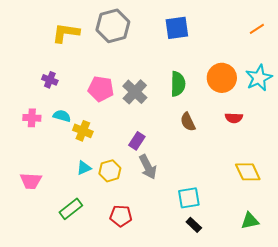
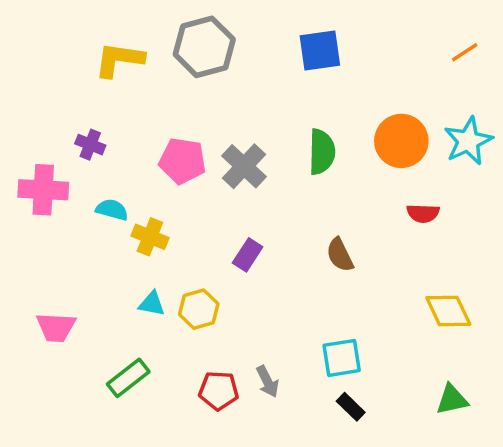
pink cross: (32, 118) -> (43, 190), moved, size x1.5
brown semicircle: (188, 122) -> (340, 255), moved
gray arrow: (148, 167) -> (267, 381), moved, size x0.7
cyan triangle: (84, 168) -> (152, 304), turned 35

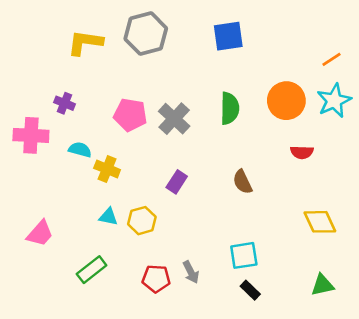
orange line: (465, 52) -> (332, 59), moved
pink trapezoid: (56, 327) -> (40, 233), turned -52

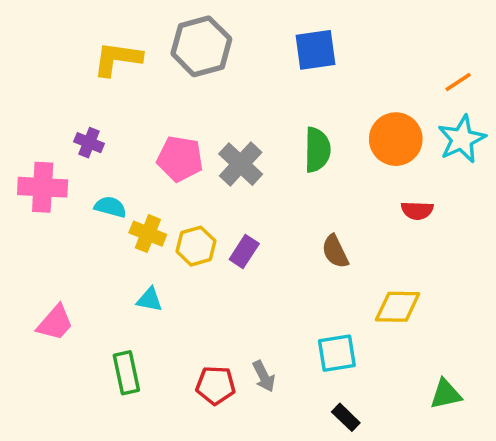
yellow hexagon: (142, 221) -> (196, 246), moved
yellow diamond: (320, 222) -> (398, 307), moved, turned -64
green rectangle: (92, 270) -> (126, 373), turned -64
black rectangle: (250, 290) -> (346, 417), moved

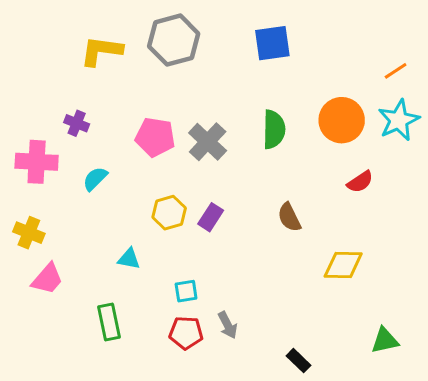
cyan semicircle: (110, 207) -> (95, 179), turned -60
red semicircle: (417, 210) -> (360, 182), turned -36
yellow cross: (148, 234) -> (29, 233), moved
cyan square: (337, 353) -> (186, 291), moved, size x0.7

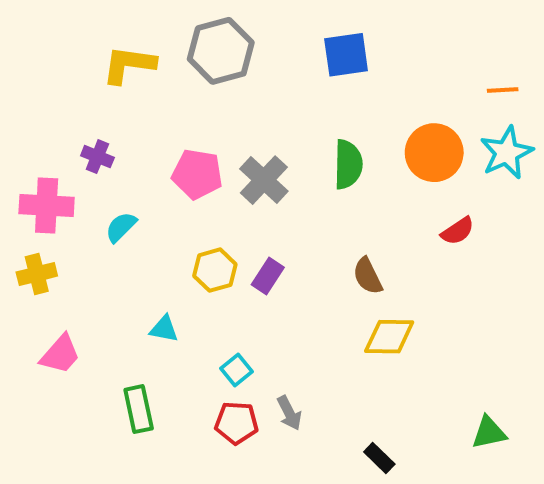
orange line: (396, 71) -> (503, 90), turned 30
yellow cross: (29, 233) -> (37, 274), moved, turned -36
yellow diamond: (343, 265) -> (389, 337), moved
cyan square: (186, 291) -> (236, 370), turned -30

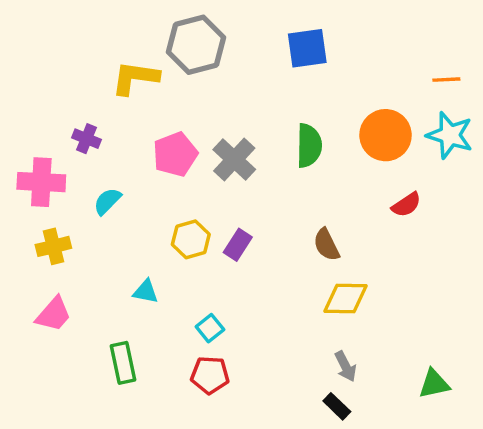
yellow L-shape: (129, 65) -> (135, 78), moved
cyan star: (507, 153) -> (450, 135), turned -30
pink pentagon: (197, 174) -> (175, 154), turned -30
yellow cross: (37, 274) -> (53, 246), moved
gray arrow: (289, 413) -> (346, 366), moved

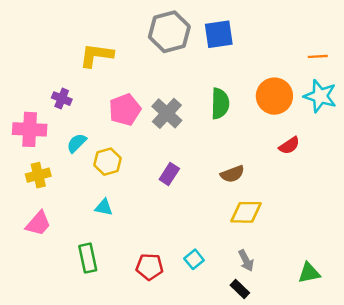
gray hexagon: (196, 45) -> (169, 32), moved
yellow hexagon: (191, 239) -> (107, 162), moved
brown semicircle: (326, 245) -> (232, 174), turned -85
cyan square: (210, 328) -> (194, 259), moved

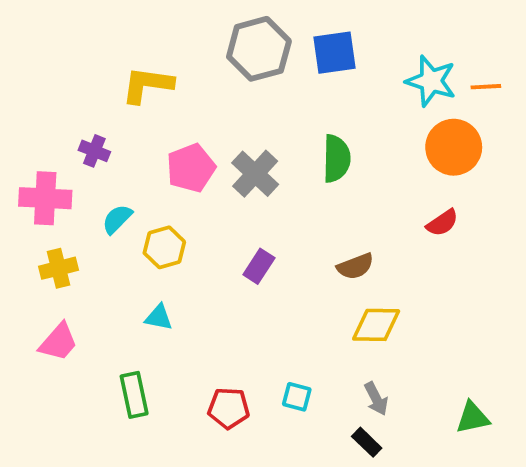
orange circle: (274, 96) -> (454, 147), moved
cyan star: (320, 96) -> (431, 81), moved
cyan square: (194, 259) -> (297, 397), turned -36

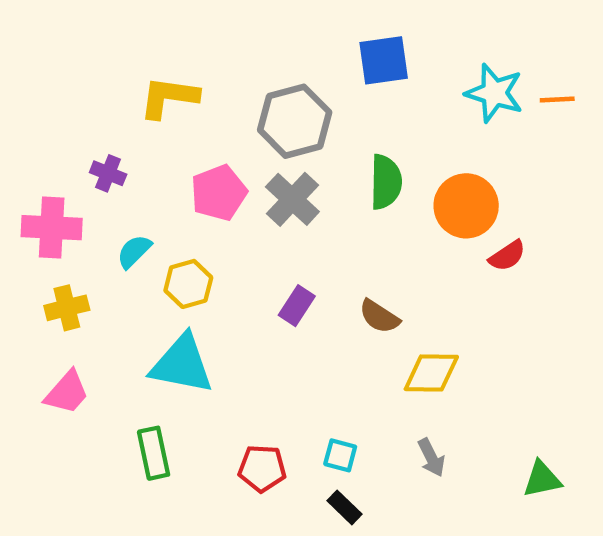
gray hexagon: (259, 49) -> (295, 121), moved
orange circle: (454, 147) -> (466, 206), moved
brown semicircle: (355, 266) -> (379, 316), moved, turned 54
cyan triangle: (159, 317) -> (182, 364), size x2.0
black rectangle: (367, 442) -> (345, 507), moved

